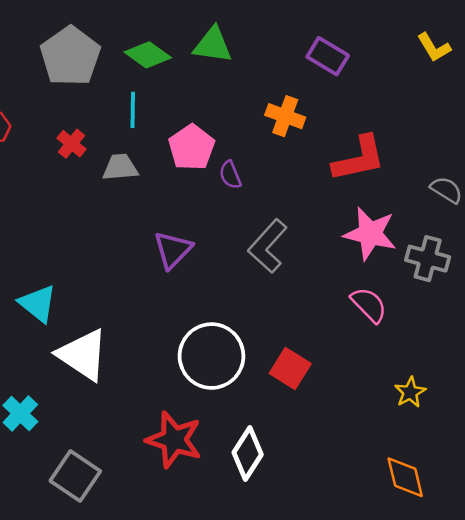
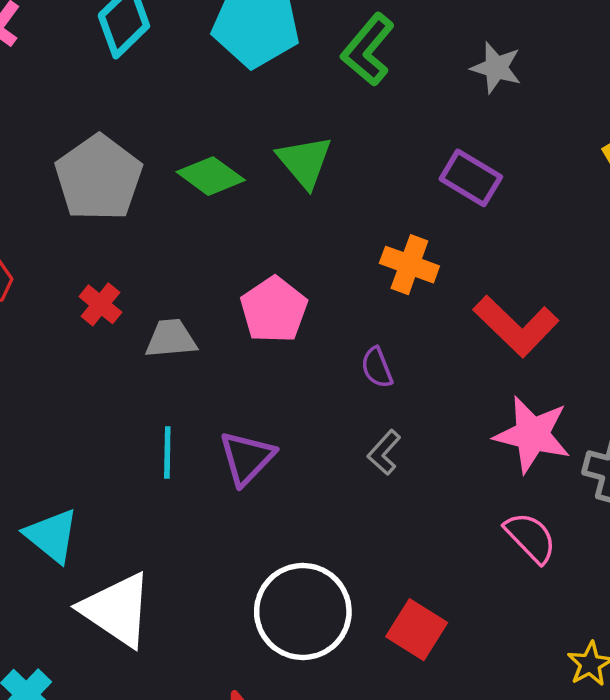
green triangle: (213, 45) -> (305, 162), turned 42
cyan line: (133, 110) -> (167, 453), moved
red L-shape: (359, 159) -> (516, 326), turned 56
purple semicircle: (230, 175) -> (377, 368), moved
gray L-shape: (268, 246) -> (384, 453), size x0.6

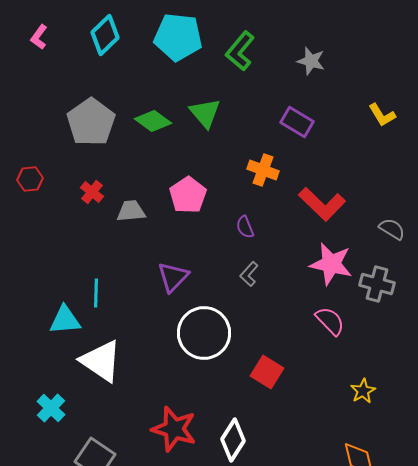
cyan line: (167, 453) -> (96, 293), moved
cyan triangle: (52, 536) -> (65, 320), turned -44
white circle: (303, 612) -> (204, 333), moved

